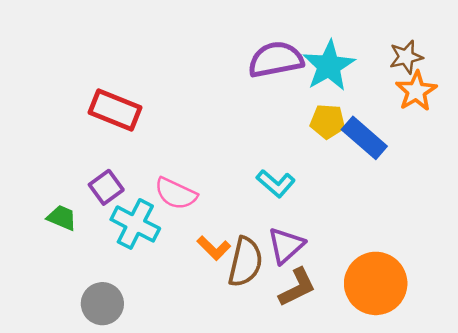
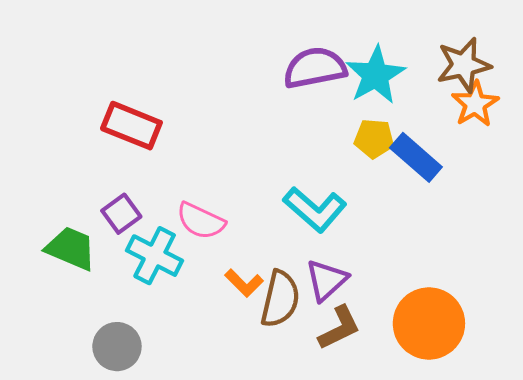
brown star: (406, 57) -> (464, 65), size x1.4
cyan L-shape: (276, 183) -> (315, 209), size x1.4
green trapezoid: (62, 218) -> (71, 248), size x1.5

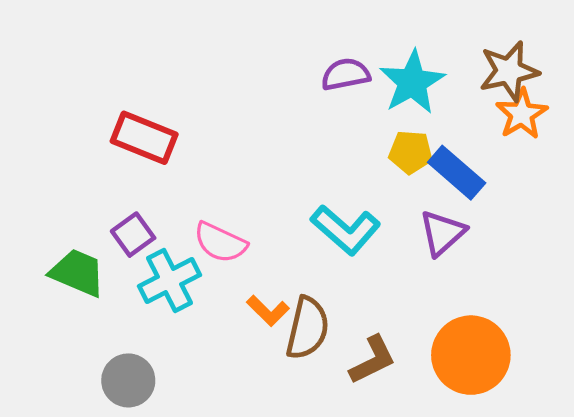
purple semicircle: (315, 68) -> (346, 74), size x0.7
cyan cross: (155, 256) -> (170, 281), turned 36
purple triangle: (326, 280) -> (442, 233), moved

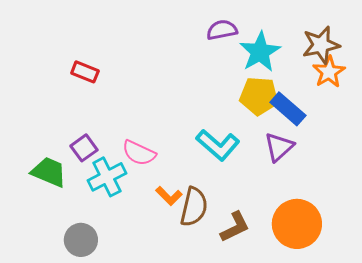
purple semicircle: (346, 74) -> (222, 30), moved
red rectangle: (144, 138) -> (85, 72), moved, size x0.7
yellow pentagon: (411, 152) -> (259, 96), size x1.4

